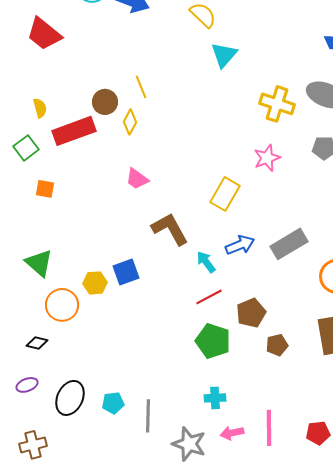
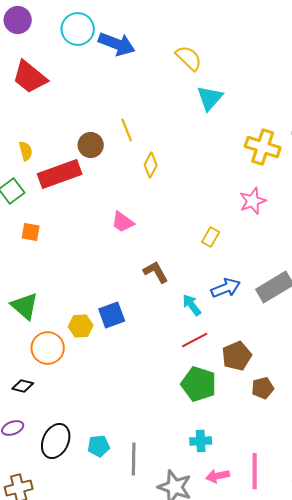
yellow diamond: (130, 122) -> (151, 165), moved
yellow rectangle: (225, 194) -> (211, 237), size x0.6
brown L-shape: (170, 229) -> (156, 272), size x0.7

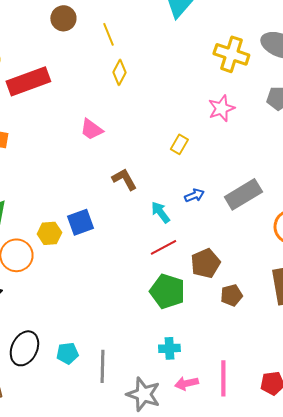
yellow line: (127, 130) -> (108, 34), moved
brown circle: (91, 145) -> (63, 18), moved
blue arrow: (226, 288) -> (194, 195), size x0.7

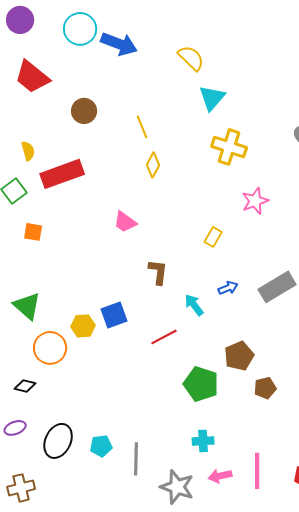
brown circle: (63, 18) -> (84, 111), moved
yellow cross: (231, 54) -> (229, 147), moved
brown L-shape: (124, 179) -> (158, 272), turned 36
red line: (163, 247) -> (164, 337), moved

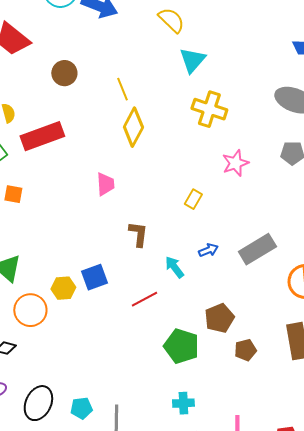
yellow diamond: (153, 165) -> (133, 127), size x1.5
pink trapezoid: (125, 222) -> (105, 184), turned -130

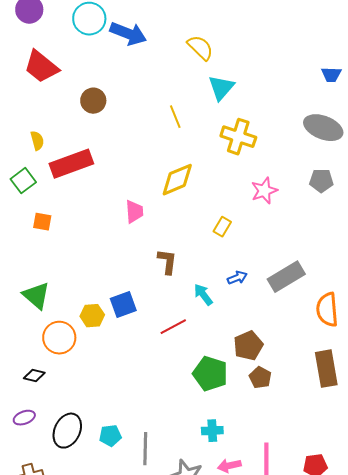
yellow line: (122, 89) -> (175, 117), moved
yellow diamond: (133, 127) -> (177, 180), moved, turned 39
brown pentagon: (245, 350) -> (260, 378), moved, turned -30

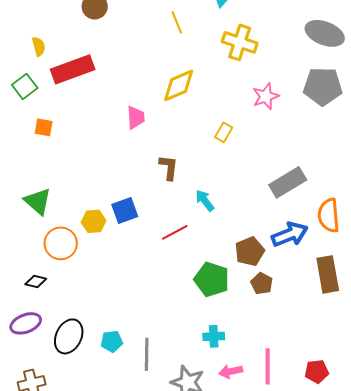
gray pentagon: (321, 181) -> (323, 86), size x1.6
blue arrow: (237, 278) -> (290, 234), moved, size x1.8
purple ellipse: (24, 418) -> (26, 323), size x1.4

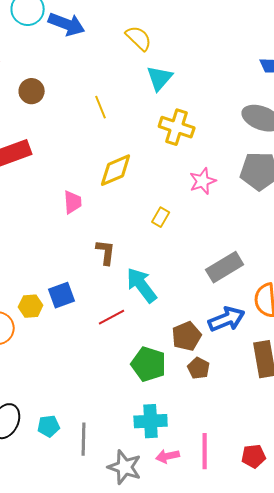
yellow line: (177, 22) -> (101, 107), moved
cyan arrow: (205, 200) -> (142, 285), size x1.6
cyan cross: (214, 336) -> (151, 421), size x1.5

